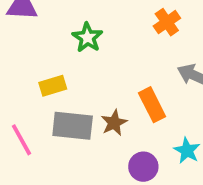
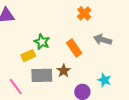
green star: (87, 38) -> (42, 42), moved
orange rectangle: (152, 105) -> (74, 48), moved

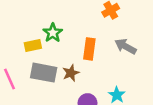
orange rectangle: (74, 48) -> (89, 49), turned 30

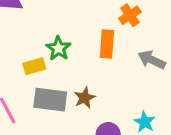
orange rectangle: (89, 49) -> (107, 44), moved

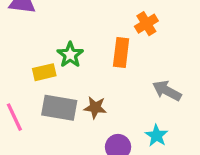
gray arrow: (152, 60) -> (167, 91), moved
brown star: (85, 98) -> (95, 108), turned 30

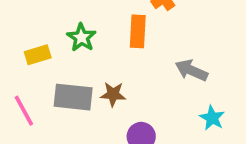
yellow rectangle: (44, 72) -> (38, 55), moved
cyan star: (157, 136) -> (212, 118), moved

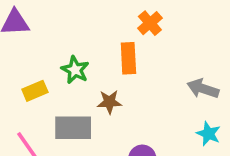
gray arrow: (191, 70) -> (203, 89), moved
brown star: (113, 94) -> (109, 102), moved

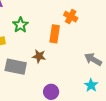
orange cross: (150, 23) -> (71, 17), turned -32
green star: (75, 70) -> (20, 25), moved

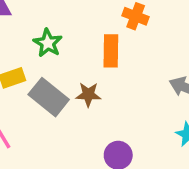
gray rectangle: (16, 67) -> (49, 97), moved, turned 35

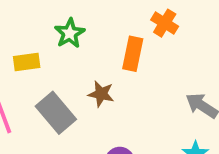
gray rectangle: (49, 97) -> (56, 113), moved

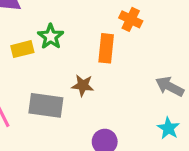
yellow rectangle: (27, 62) -> (22, 49), moved
gray rectangle: (56, 113) -> (46, 105), turned -36

